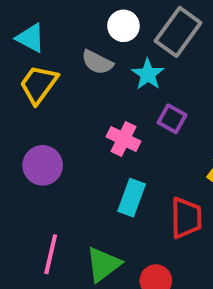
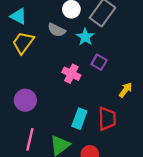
purple circle: (43, 165) -> (25, 100), moved
cyan rectangle: (132, 198) -> (79, 119), moved

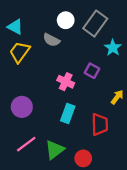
cyan star: (85, 37) -> (113, 48), moved
cyan rectangle: (79, 119) -> (68, 113), moved
pink line: (30, 139) -> (26, 144), turned 40

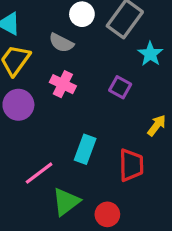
pink cross: (66, 82) -> (63, 84), moved
purple circle: (22, 107) -> (18, 105), moved
pink line: (26, 144) -> (39, 173), moved

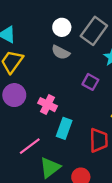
gray semicircle: (61, 43) -> (61, 52), moved
pink cross: (63, 84) -> (48, 105), moved

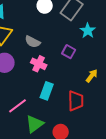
gray semicircle: (61, 52) -> (33, 42), moved
pink cross: (48, 105) -> (39, 64), moved

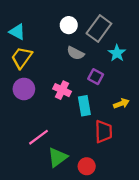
gray semicircle: (33, 42) -> (75, 53), moved
yellow arrow: (92, 76) -> (121, 104), turned 32
cyan rectangle: (47, 91) -> (84, 106), moved, turned -30

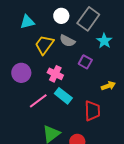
cyan triangle: (17, 32) -> (27, 22), moved, turned -42
yellow trapezoid: (22, 58) -> (44, 45), moved
cyan rectangle: (84, 106) -> (63, 96), moved, turned -42
pink line: (38, 137) -> (38, 101), moved

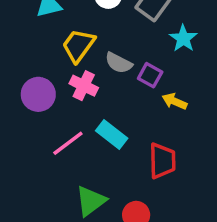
gray semicircle: (67, 41) -> (119, 63), moved
pink cross: (55, 74) -> (84, 86), moved
yellow arrow: (108, 86) -> (175, 101), moved, turned -136

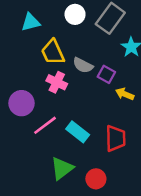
yellow trapezoid: (78, 45) -> (53, 52), turned -60
purple circle: (38, 94) -> (22, 103), moved
cyan rectangle: (112, 135) -> (78, 132), moved

